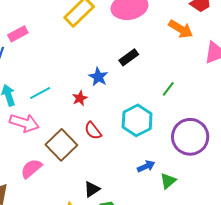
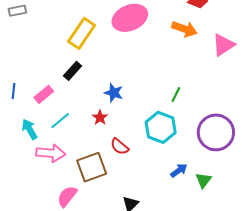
pink rectangle: (18, 34) -> (44, 94), moved
black rectangle: (129, 57) -> (73, 71), moved
green line: (168, 89) -> (176, 95), moved
brown square: (61, 145) -> (92, 167), turned 36

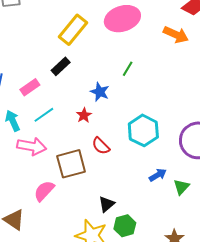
green line: (176, 95) -> (128, 69), moved

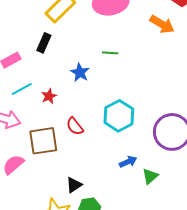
black rectangle: (61, 66) -> (44, 43), turned -30
green line: (128, 69) -> (110, 53), turned 56
red star: (84, 115) -> (49, 96), moved

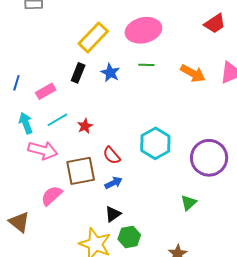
orange arrow: (162, 24) -> (193, 73), moved
green line: (110, 53) -> (146, 65), moved
blue star: (80, 73) -> (110, 73), moved
blue arrow: (128, 162) -> (113, 183), moved

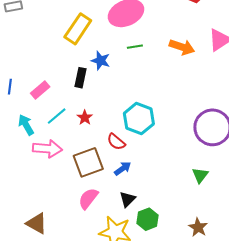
black rectangle: (78, 73) -> (81, 78), moved
cyan hexagon: (155, 143) -> (139, 119), moved
pink semicircle: (52, 196) -> (88, 198), moved

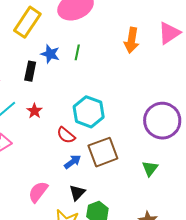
green line: (135, 47) -> (77, 52), moved, turned -70
orange arrow: (182, 47) -> (132, 40), turned 80
brown square: (88, 162) -> (103, 152), moved

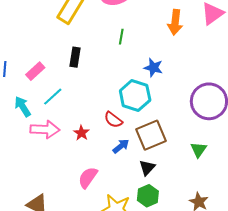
blue star: (50, 54) -> (153, 68), moved
red star: (34, 111) -> (81, 133), moved
black triangle: (77, 193) -> (147, 168), moved

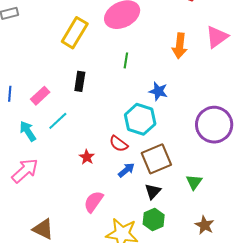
pink arrow: (45, 129) -> (25, 171), moved, turned -44
green triangle: (199, 150) -> (194, 182), moved

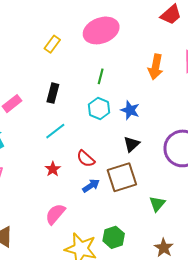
yellow rectangle: (75, 33) -> (52, 44), size x0.6
cyan hexagon: (140, 119) -> (99, 109), moved, size x0.7
cyan line: (58, 121) -> (55, 131), moved
black triangle: (153, 191) -> (131, 144), moved

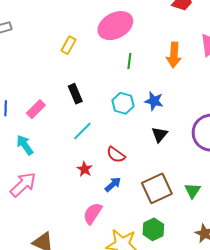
green line: (101, 76) -> (129, 61), moved
black rectangle: (53, 93) -> (75, 94), turned -30
brown square: (122, 177) -> (157, 188), moved
blue arrow: (91, 186) -> (113, 184), moved

